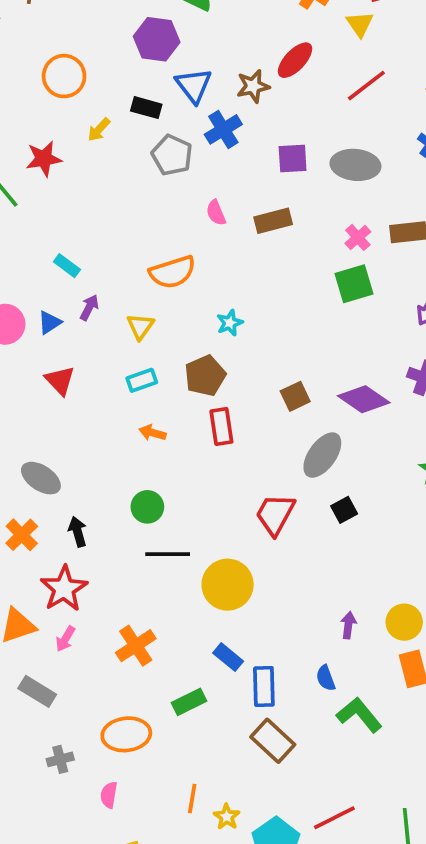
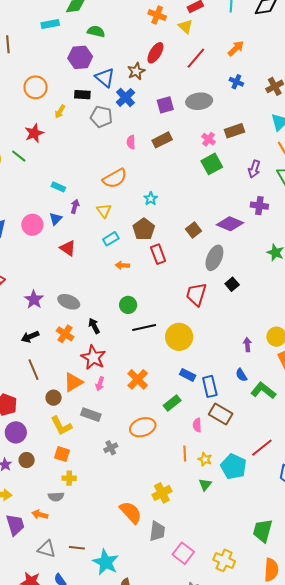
pink semicircle: (216, 213) -> (131, 142), turned 32
pink semicircle: (109, 795) -> (197, 425), moved

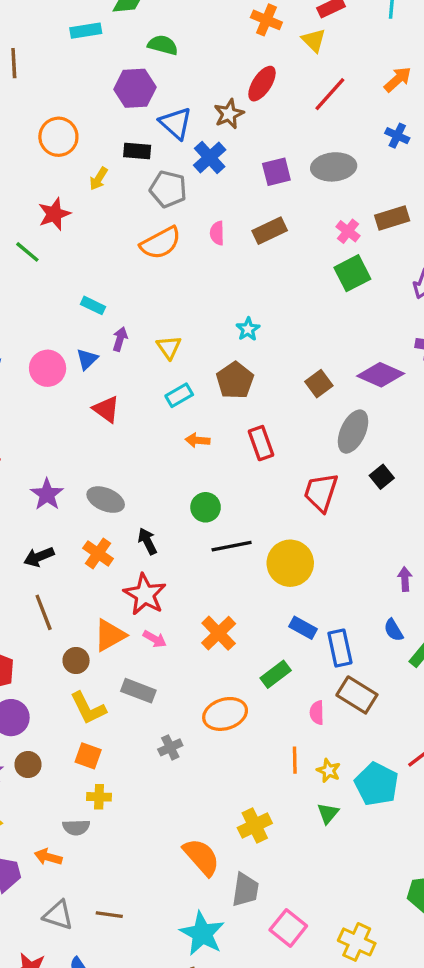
orange semicircle: (115, 178) -> (161, 243), moved
red rectangle: (158, 254) -> (261, 443), moved
pink arrow: (100, 384) -> (155, 639), turned -80
cyan star: (106, 562) -> (202, 934), moved

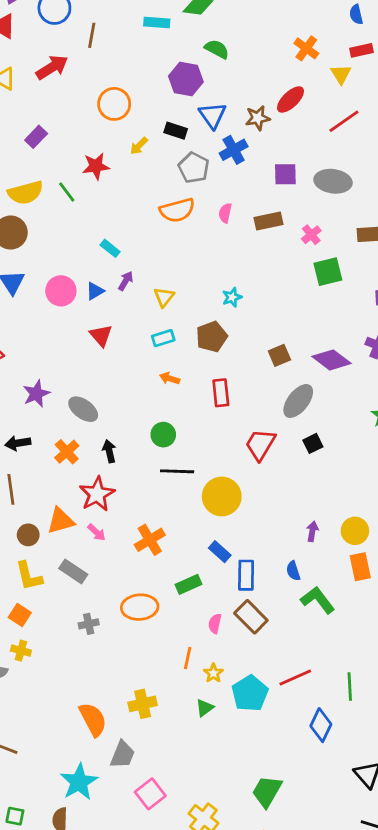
pink cross: (348, 231) -> (311, 235), moved

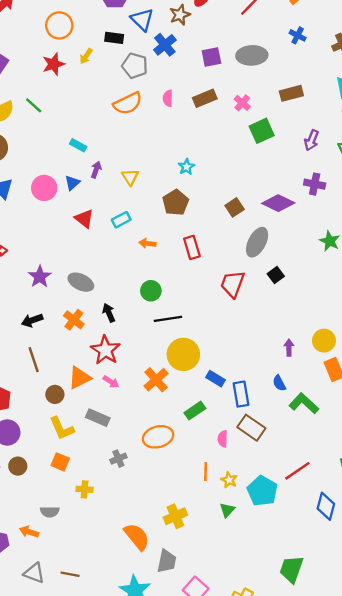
red star: (96, 166) -> (53, 64), moved
cyan rectangle: (163, 338) -> (121, 220), moved
yellow circle: (222, 496) -> (183, 354), moved
yellow cross: (21, 651) -> (84, 489), moved

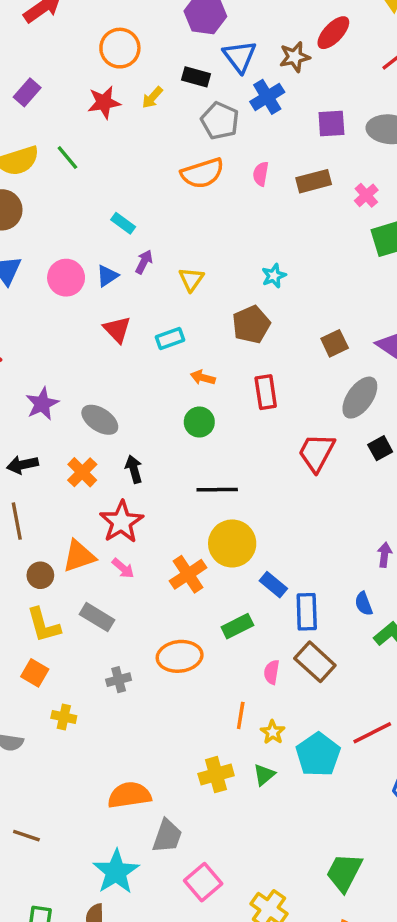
green circle: (151, 291) -> (199, 422), moved
yellow cross: (175, 516) -> (216, 775), moved
orange semicircle: (137, 537) -> (129, 795), turned -68

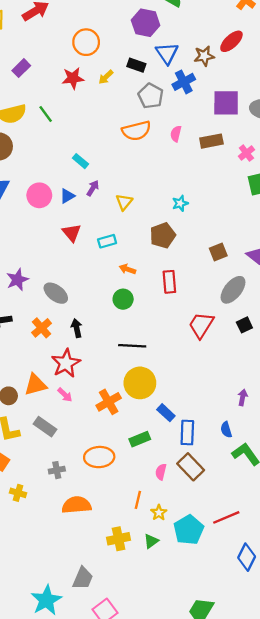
purple square: (331, 124) -> (226, 103), size x1.4
orange semicircle: (129, 795) -> (76, 505), moved

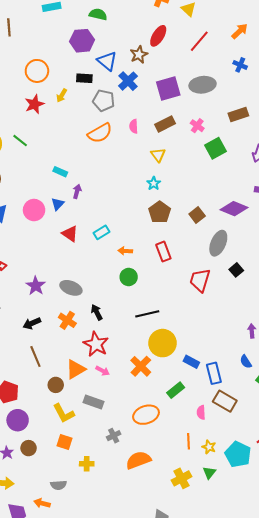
yellow triangle: (124, 202) -> (158, 155), moved
brown pentagon: (163, 235) -> (160, 212), moved

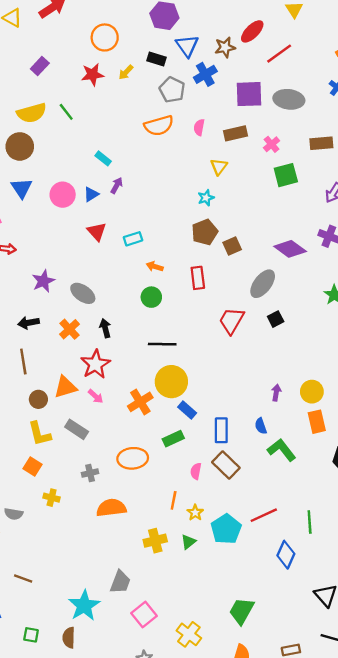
red line: (199, 41) -> (279, 54), moved
brown square: (197, 215) -> (232, 246), moved
blue rectangle: (191, 362) -> (187, 410), moved

